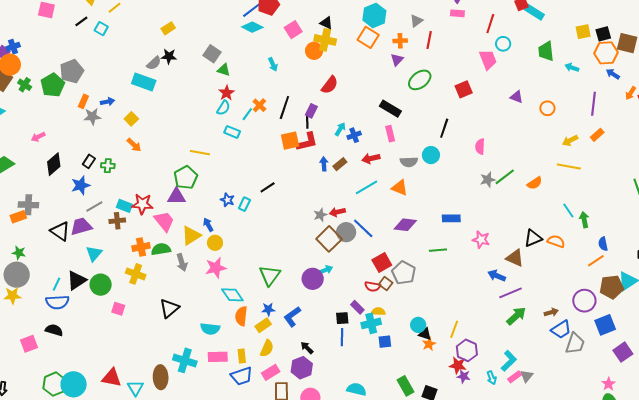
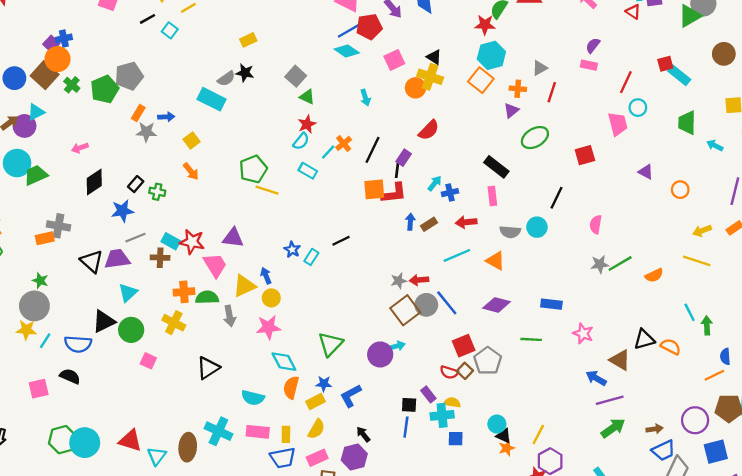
green pentagon: (186, 177) -> (253, 169), moved
cyan line: (57, 284) -> (45, 341), moved

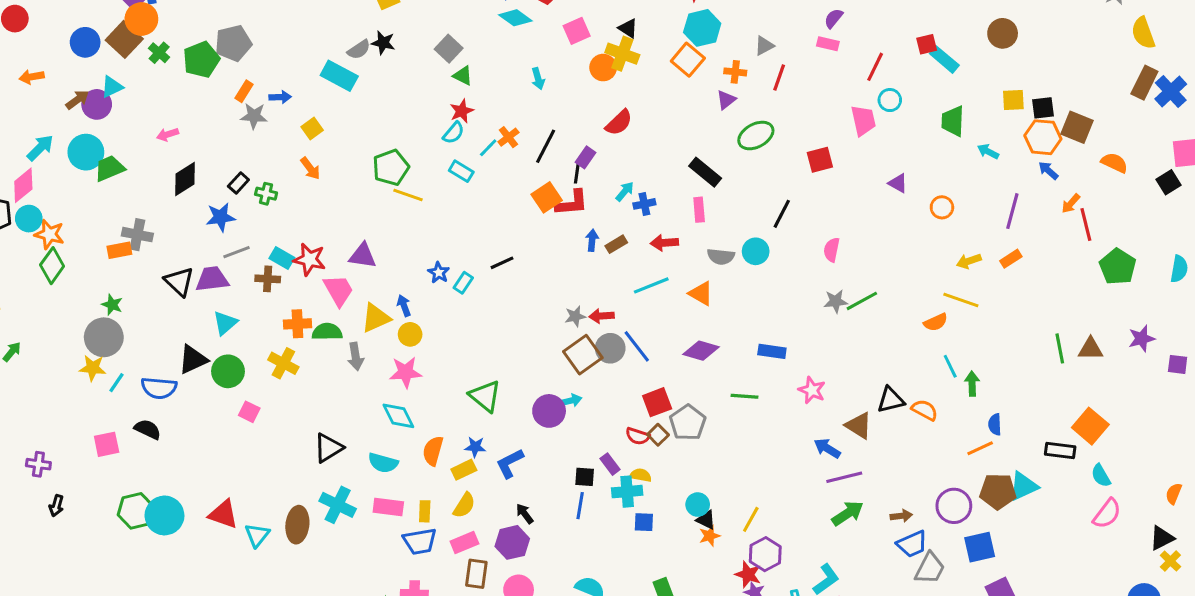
orange square: (374, 189) -> (547, 197), turned -30
orange semicircle: (654, 275) -> (936, 322), moved
green triangle: (330, 344) -> (485, 396), turned -36
cyan diamond: (284, 362) -> (398, 416), moved
black triangle: (208, 368) -> (328, 448), moved

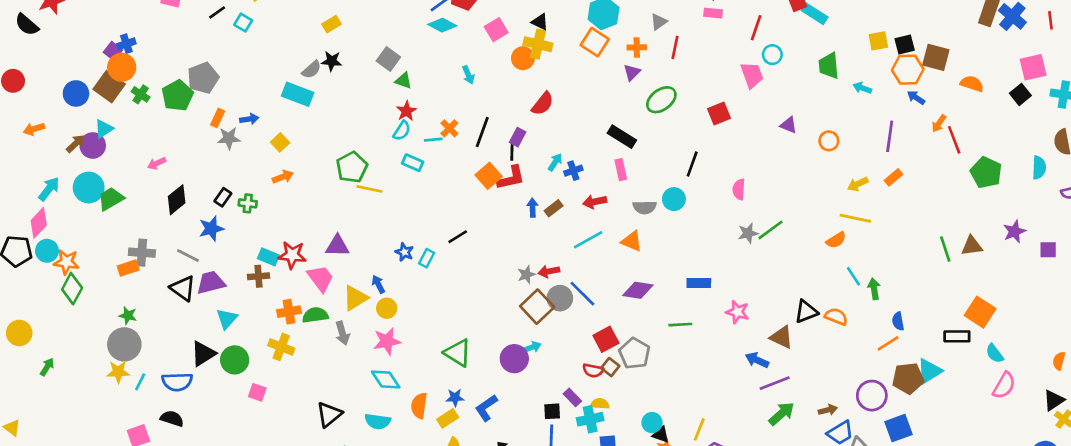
cyan line: (488, 148) -> (433, 140), turned 48
orange arrow: (310, 168) -> (283, 177), turned -66
gray line: (236, 252) -> (188, 255), moved, turned 55

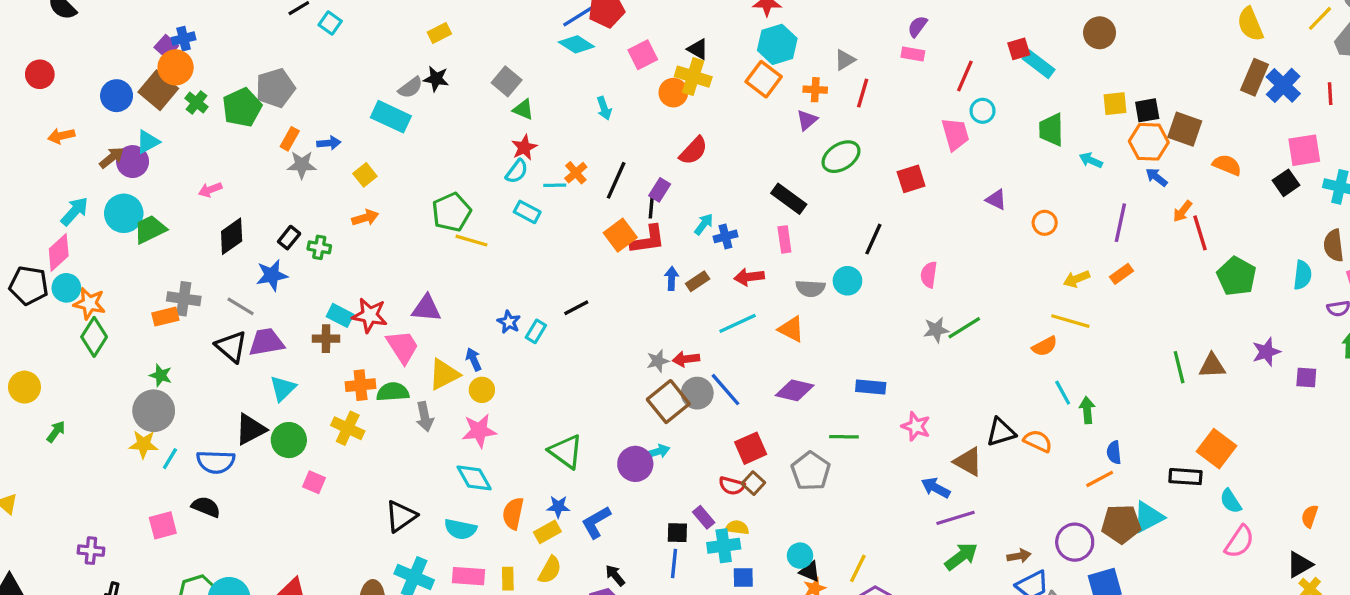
gray pentagon: (635, 353) -> (811, 471), moved

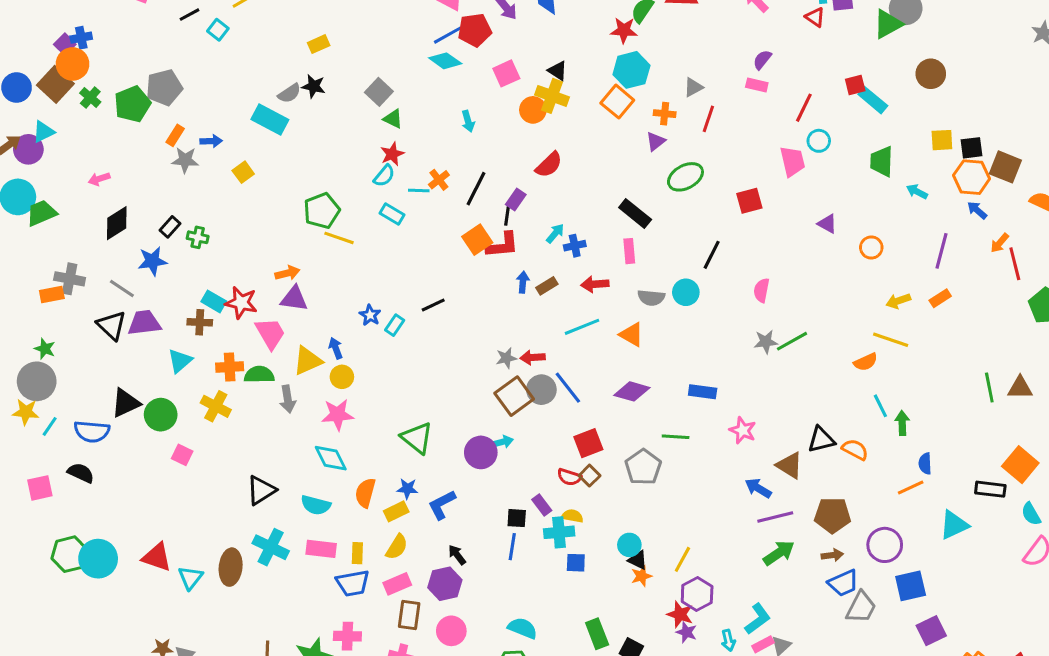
orange arrow: (365, 218) -> (287, 273), moved
cyan triangle: (283, 388) -> (180, 361), moved
brown pentagon: (1121, 524) -> (832, 515), moved

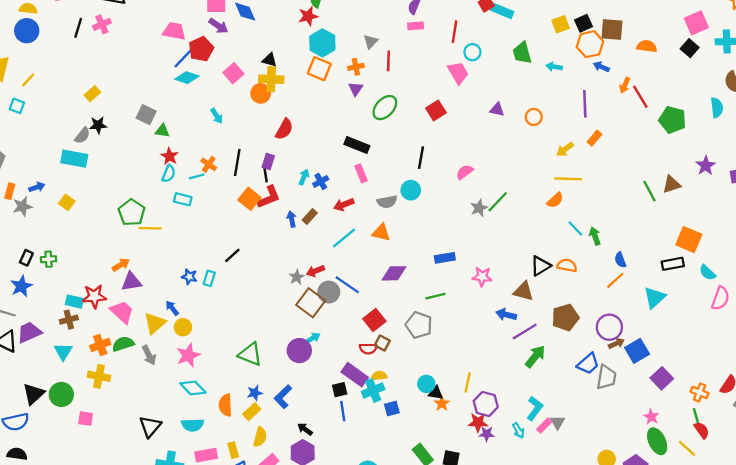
pink semicircle: (762, 290) -> (465, 172), turned 60
purple rectangle: (542, 505) -> (355, 375), size x1.6
brown arrow: (832, 555) -> (616, 343), moved

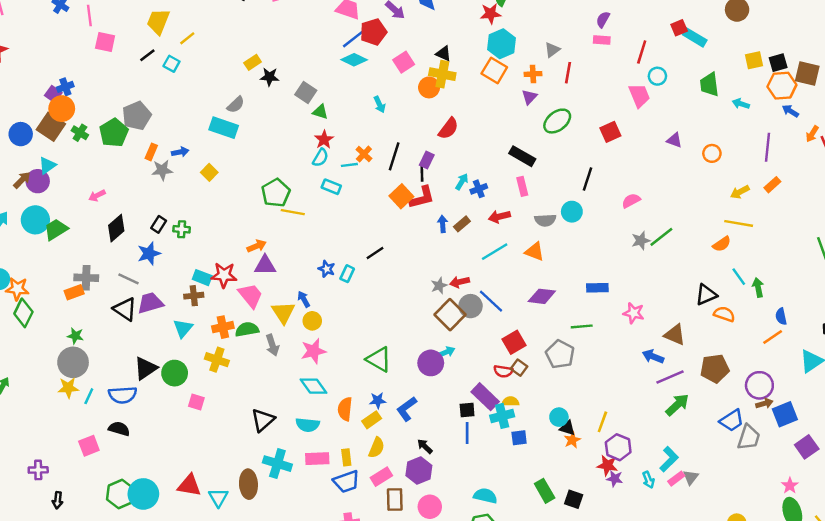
black star: (98, 125) -> (270, 77), moved
black triangle: (540, 266) -> (706, 295), moved
yellow triangle: (155, 323) -> (283, 312), turned -30

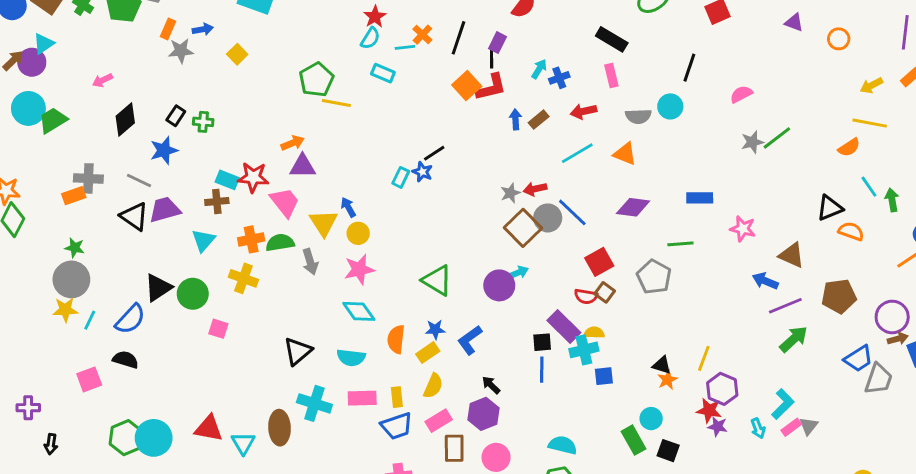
blue star: (327, 269) -> (422, 172), moved
blue semicircle: (123, 395) -> (130, 319), turned -44
cyan circle: (559, 417) -> (651, 419), moved

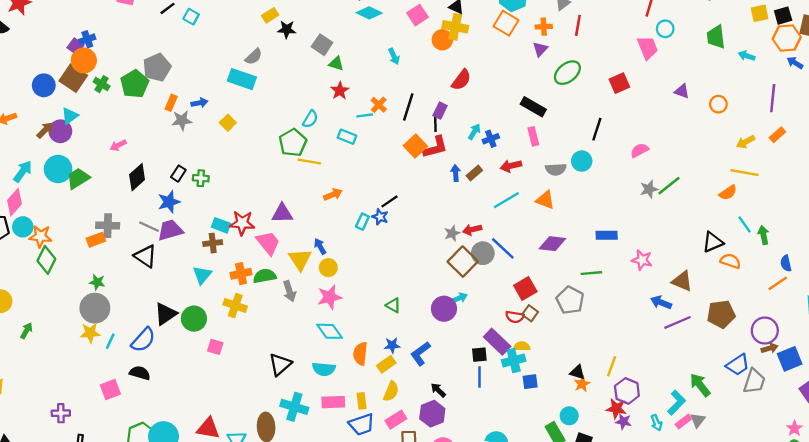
cyan semicircle: (370, 38) -> (310, 119), moved
orange arrow: (293, 143) -> (333, 194), moved
purple trapezoid: (165, 210) -> (170, 230), moved
green triangle: (437, 280) -> (393, 305), size x0.6
green arrow: (794, 339) -> (700, 385), moved, turned -85

